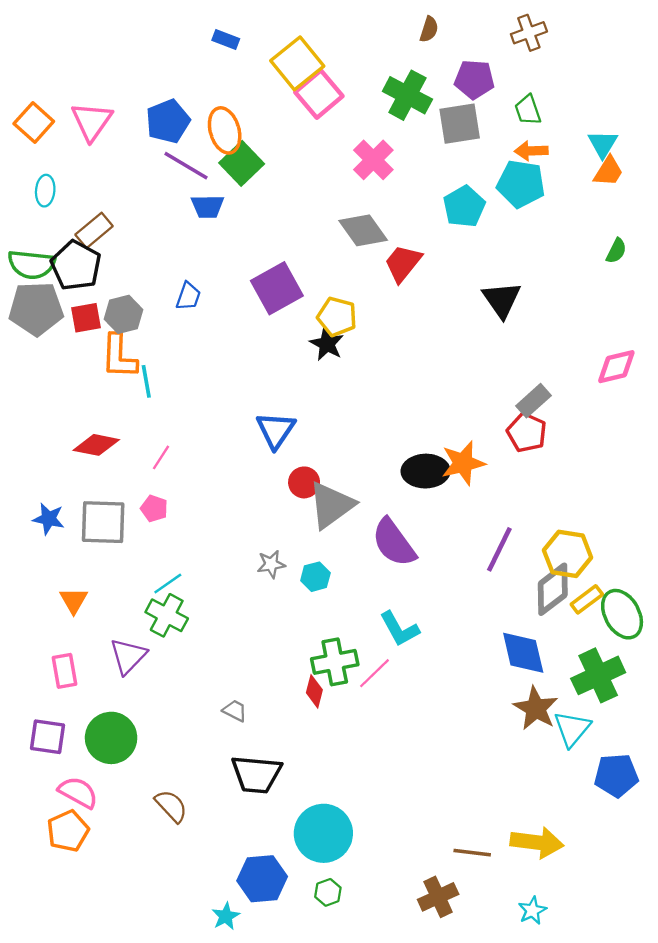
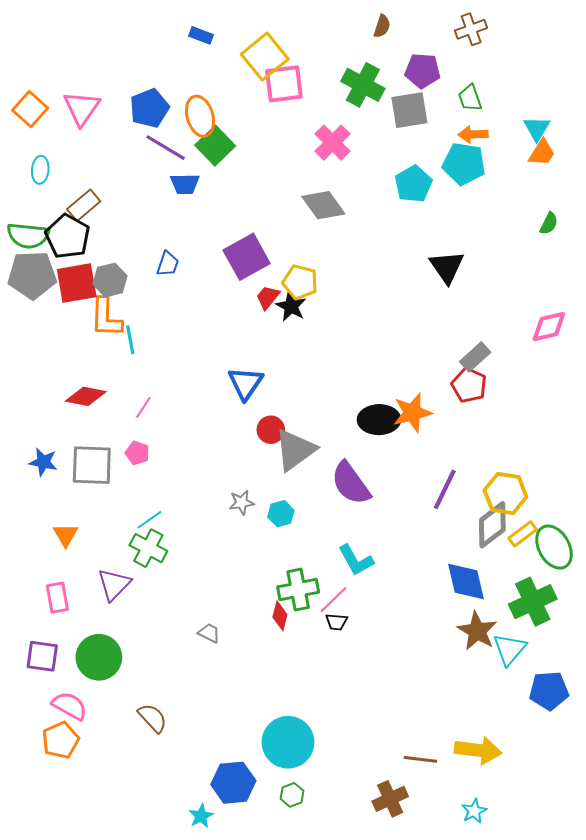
pink square: (319, 94) -> (284, 84), turned 33
red trapezoid: (403, 263) -> (268, 297), moved, size x0.7
red square: (86, 318) -> (77, 283), size x1.5
black trapezoid: (256, 774) -> (337, 622), moved, size x0.5

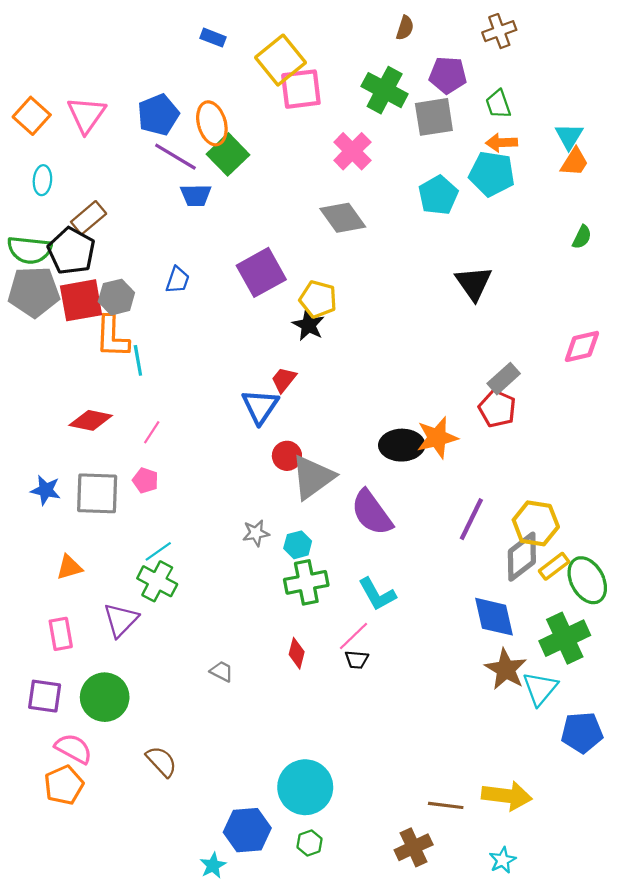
red trapezoid: (268, 297) -> (284, 380), moved
orange triangle: (66, 535) -> (69, 567), turned 44
green cross: (298, 590) -> (306, 582), moved

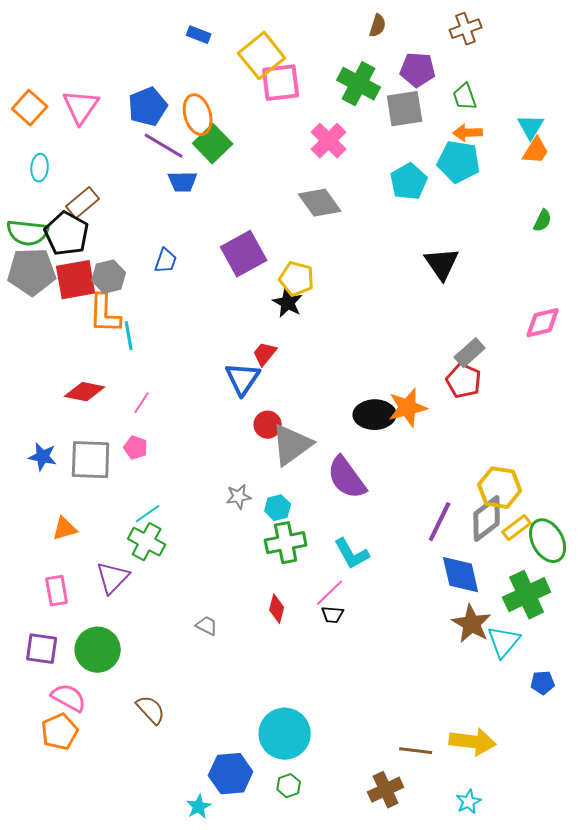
purple line: (471, 519) -> (440, 522), moved
blue pentagon: (582, 733) -> (543, 683), size x0.6

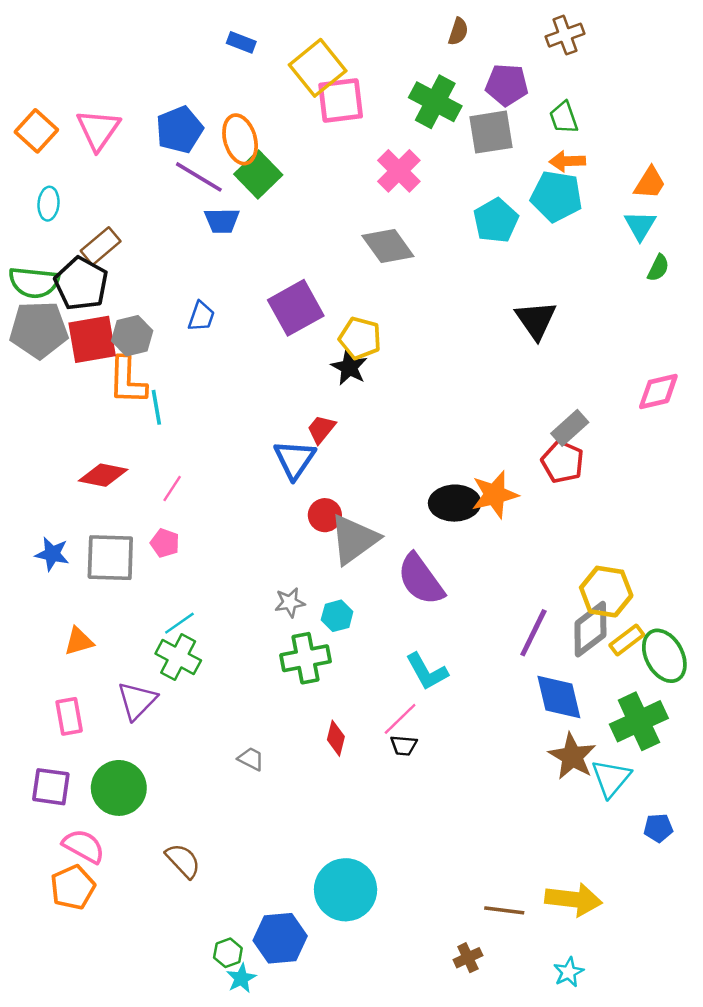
cyan triangle: (531, 127) -> (640, 225), moved
green cross: (286, 543) -> (306, 658), moved
green hexagon: (289, 786) -> (228, 953), moved
brown cross: (386, 790) -> (468, 958), size x0.7

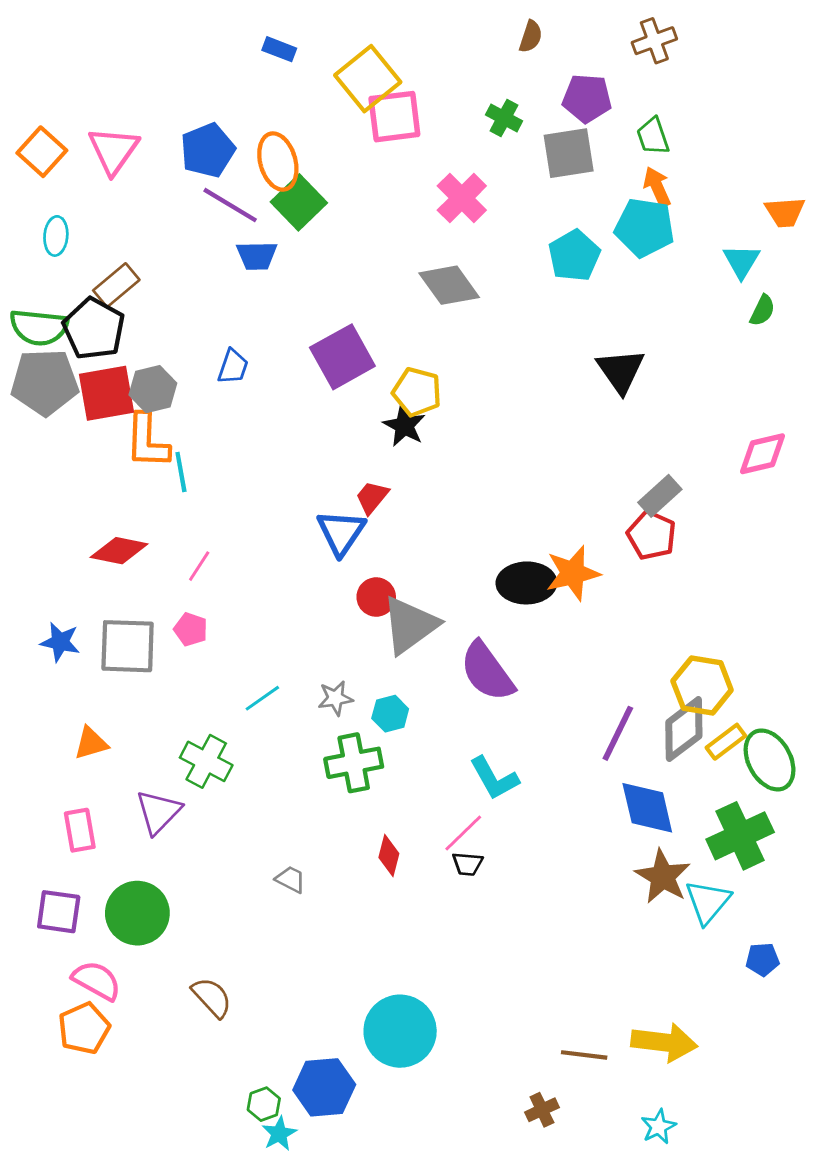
green cross: (435, 102) -> (504, 118), size x0.6
orange arrow: (567, 161) -> (657, 187), turned 68
orange trapezoid: (650, 183) -> (785, 212), moved, turned 54
cyan line: (179, 623) -> (262, 698), moved

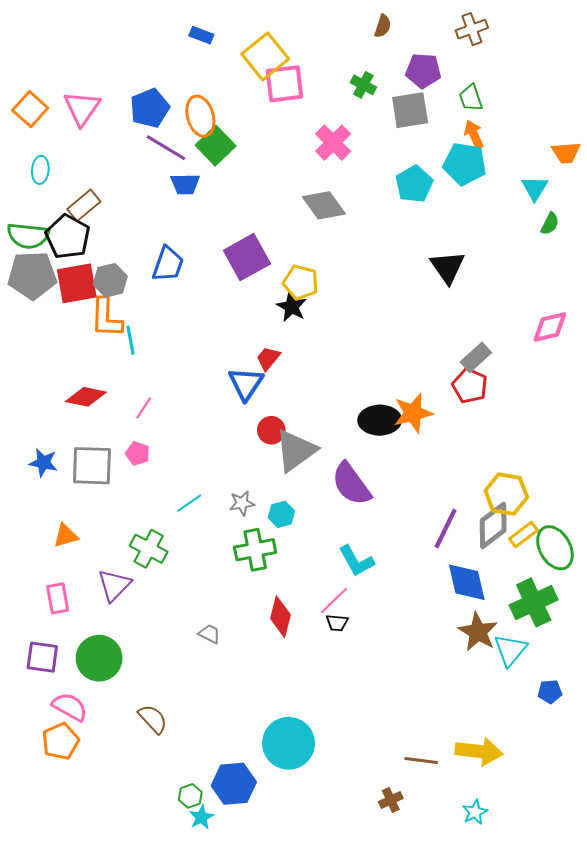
blue trapezoid: (233, 367) -> (168, 264), size x1.4
red diamond: (389, 855) -> (280, 617), size x1.4

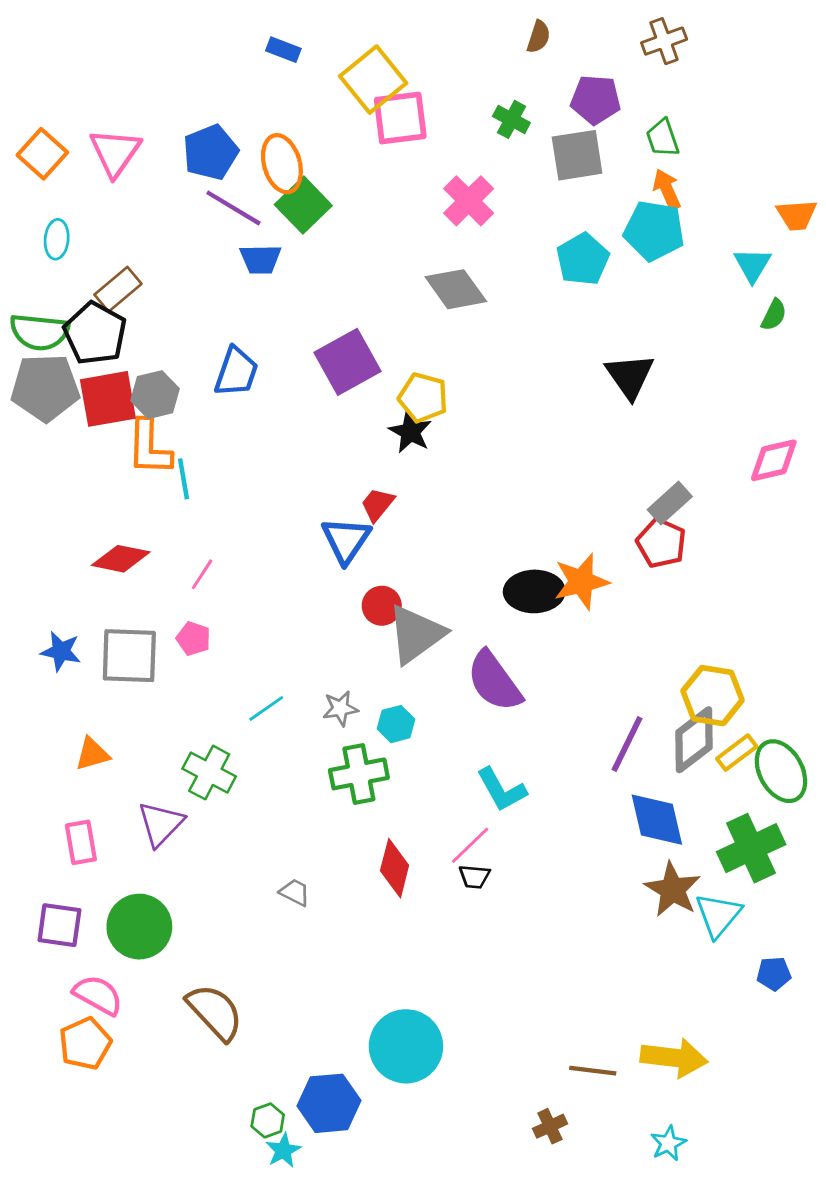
brown semicircle: (153, 719) -> (215, 1012), size x1.4

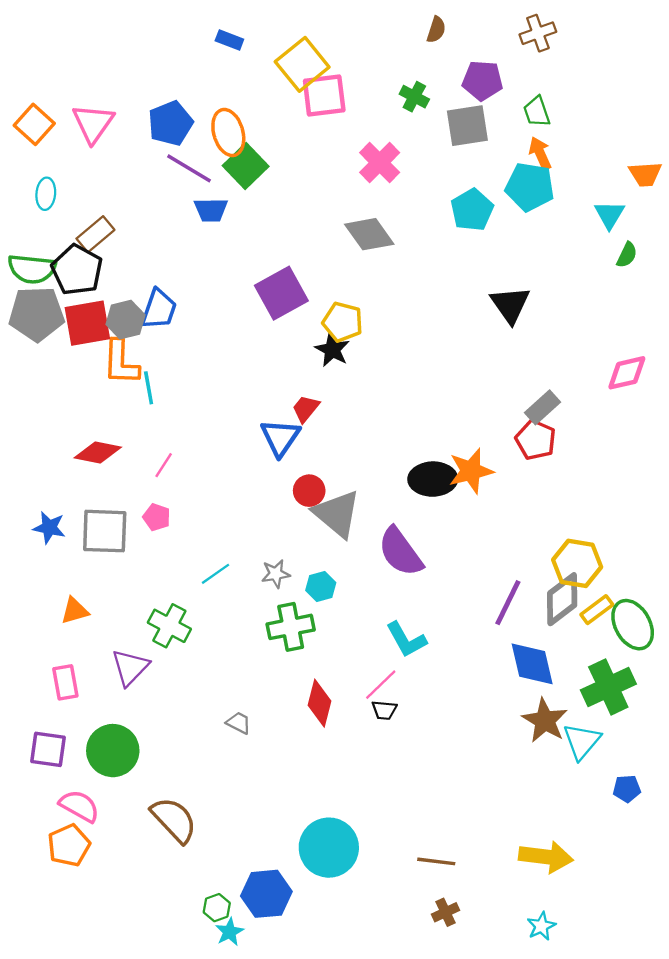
blue trapezoid: (236, 372) -> (159, 309), moved
gray triangle: (416, 634) -> (337, 514), turned -44
brown line: (593, 1071) -> (436, 861), moved

